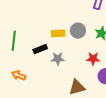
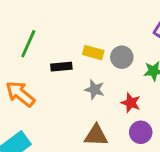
gray star: (58, 59) -> (95, 90), moved
orange arrow: (19, 75) -> (20, 94), size x1.5

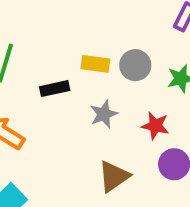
gray star: (95, 90) -> (104, 114), turned -30
brown triangle: (96, 135) -> (114, 176), turned -30

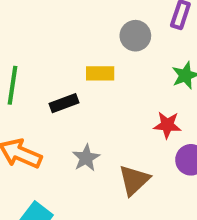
gray circle: (135, 65) -> (135, 36), moved
gray star: (104, 114) -> (86, 158), moved

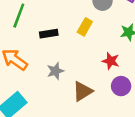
yellow rectangle: (100, 73) -> (85, 27), moved, turned -72

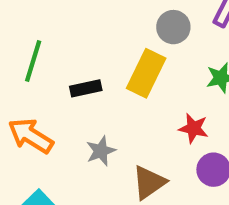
yellow rectangle: (85, 27) -> (146, 73), size x1.5

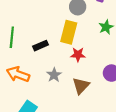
red star: (194, 128) -> (78, 55), moved

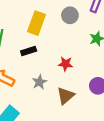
yellow rectangle: (69, 32) -> (36, 23), moved

